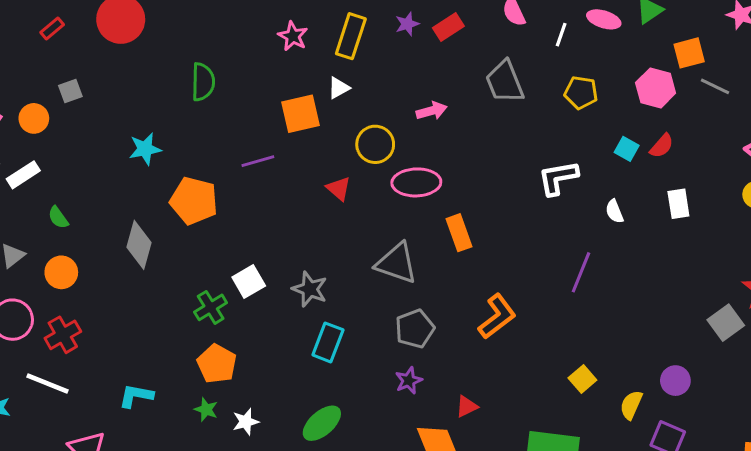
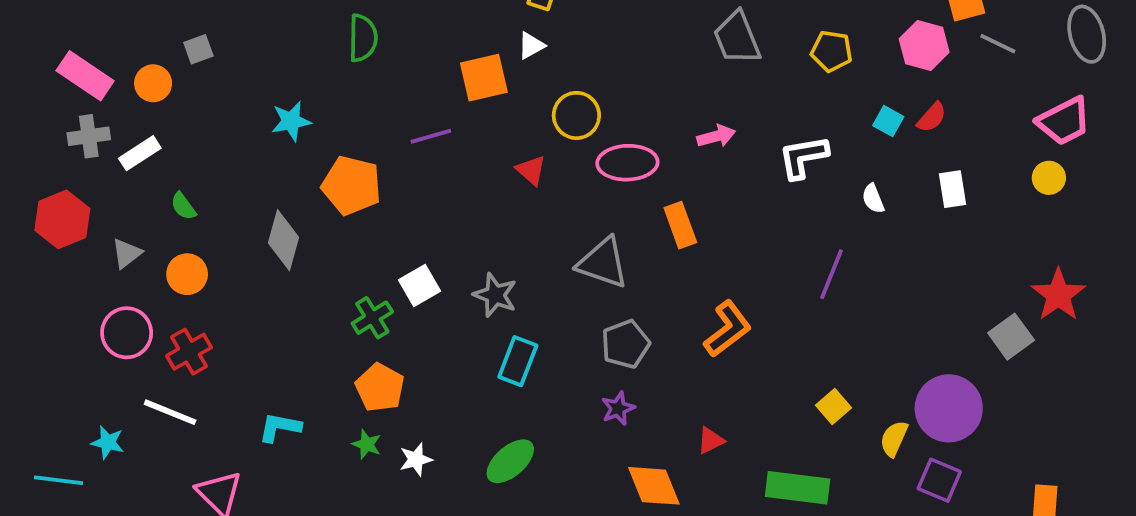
pink arrow: (432, 111) -> (716, 136), moved
purple circle: (675, 381) -> (949, 408), size x1.8
red triangle: (467, 406) -> (711, 440), moved

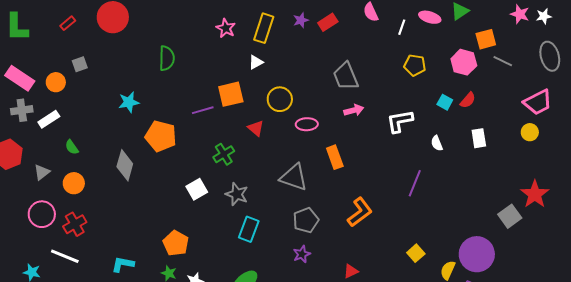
gray trapezoid: (737, 38) -> (346, 76), moved
orange square: (484, 78) -> (231, 94), moved
pink ellipse: (627, 163) -> (307, 124), size x0.7
green cross: (372, 318) -> (224, 154), moved

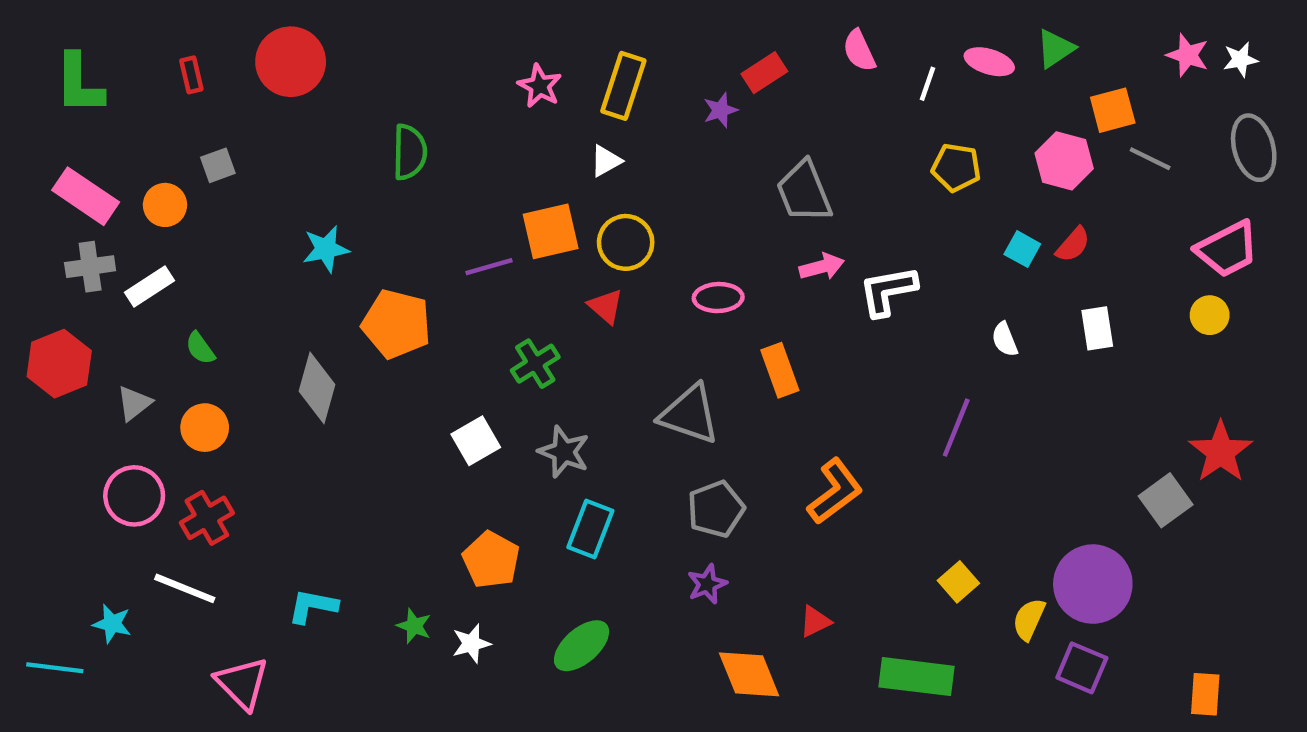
purple star: (301, 20) -> (720, 110), moved
red rectangle: (68, 23) -> (191, 75), turned -63
yellow circle: (280, 99) -> (626, 242), moved
white L-shape: (400, 121) -> (888, 291), moved
orange pentagon: (176, 243) -> (491, 560), moved

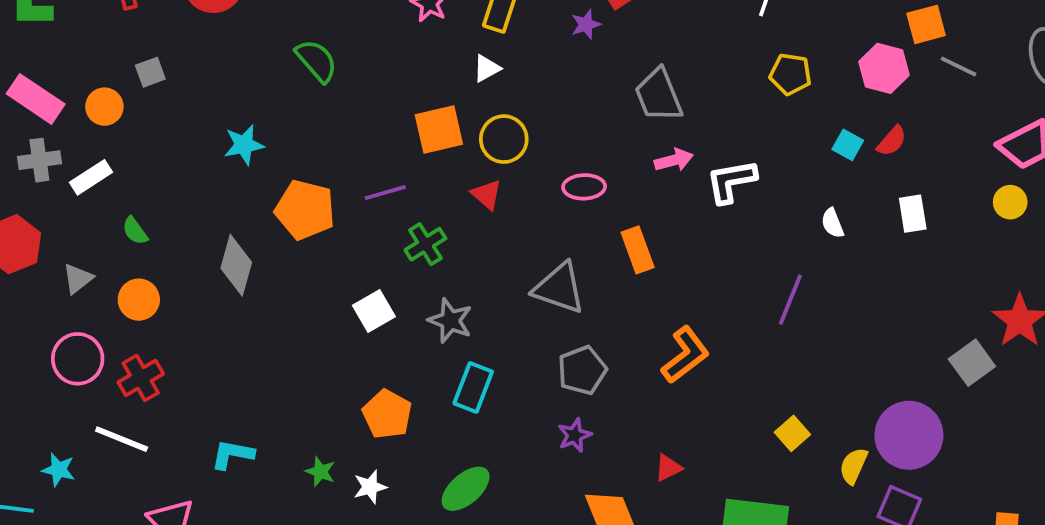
green semicircle: (410, 152) -> (317, 61), turned -42
purple line: (489, 267) -> (385, 193), moved

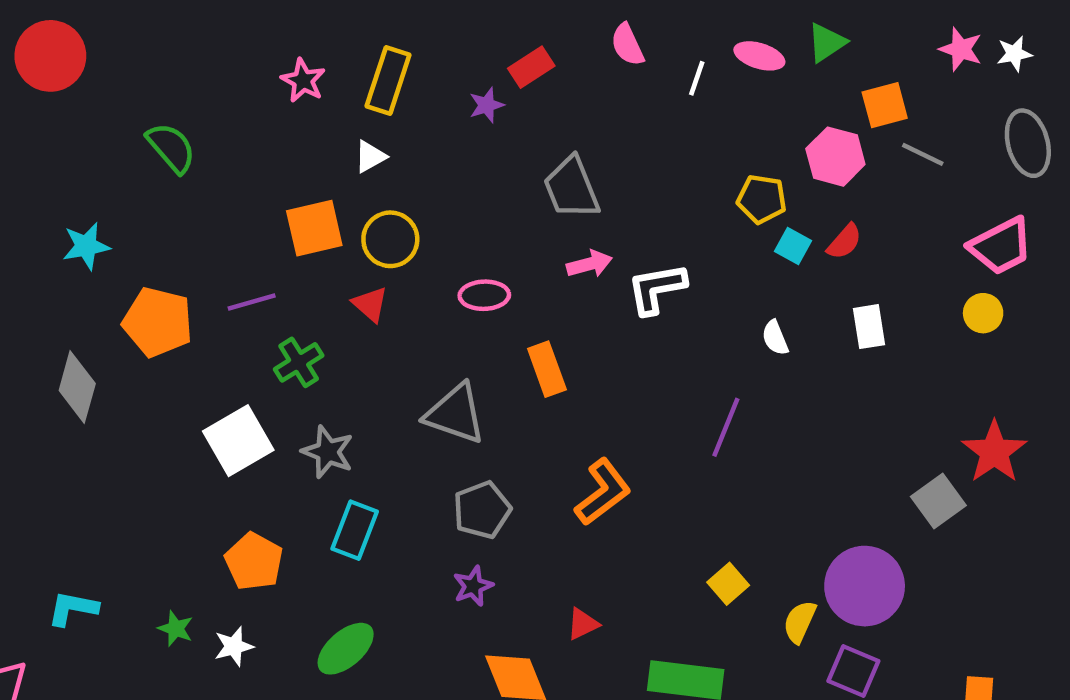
yellow pentagon: (790, 74) -> (762, 199), moved
white square: (374, 311) -> (238, 441), size x1.4

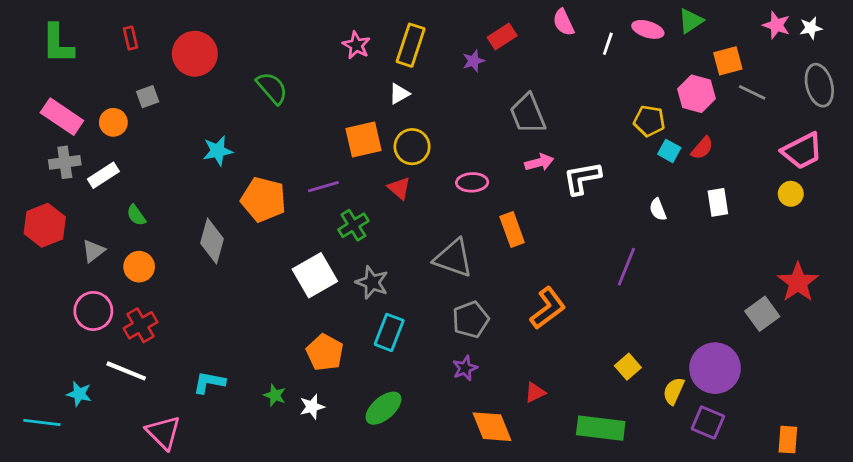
red circle: (50, 56) -> (195, 54), moved

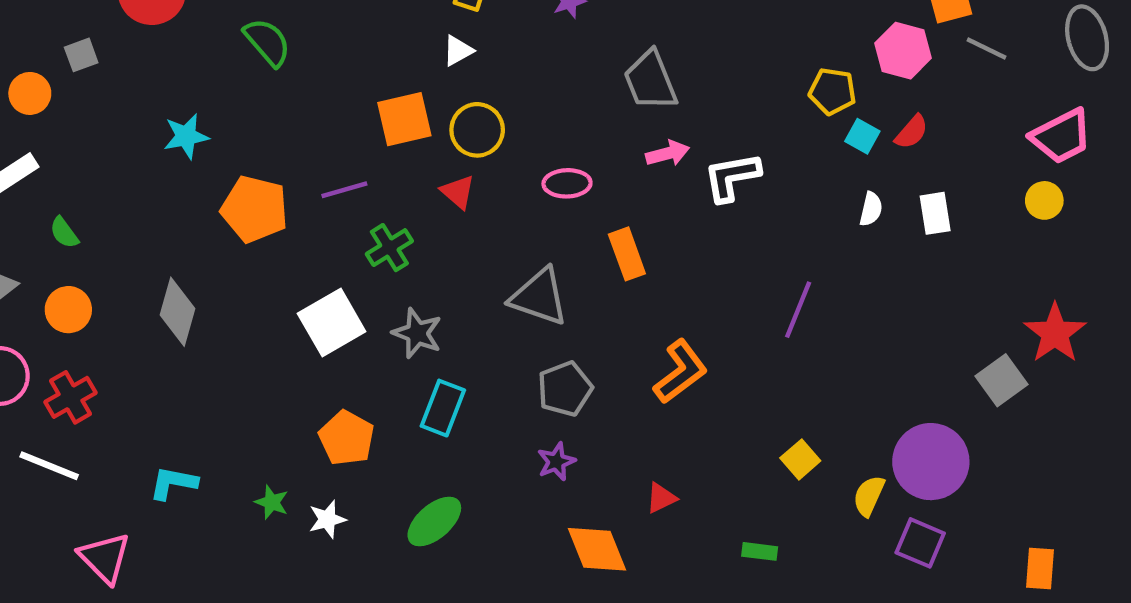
white semicircle: (658, 210) -> (871, 209), moved, turned -145
gray diamond: (212, 241) -> (178, 312), moved
green rectangle: (601, 428) -> (760, 551), size x0.5

